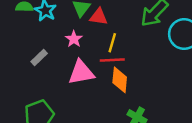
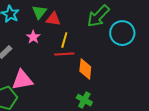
pink triangle: (81, 72) -> (22, 80), moved
orange diamond: (120, 80) -> (85, 69), moved

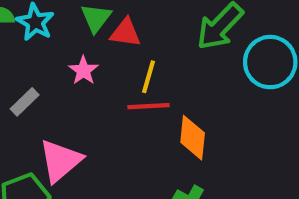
pink triangle: (22, 80) -> (60, 161), turned -30

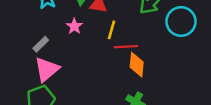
red line: (148, 106) -> (126, 47), moved
pink triangle: (60, 161) -> (47, 69), moved

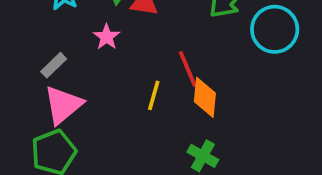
yellow line: (111, 30) -> (154, 95), moved
red line: (126, 47) -> (188, 69), turned 70

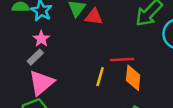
pink star: (107, 37) -> (41, 39), moved
red line: (188, 69) -> (122, 60), turned -70

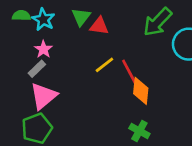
red line: (122, 60) -> (129, 71), turned 65
yellow line: (100, 77) -> (104, 65), moved, turned 36

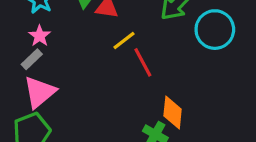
yellow line: (104, 65) -> (124, 40), moved
orange diamond: (141, 91) -> (173, 112), moved

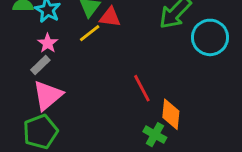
yellow line: (124, 40) -> (90, 33), moved
red line: (143, 62) -> (142, 88), moved

